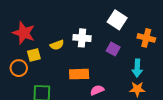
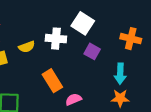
white square: (117, 20) -> (83, 23), moved
orange rectangle: (79, 74) -> (52, 81), turned 60

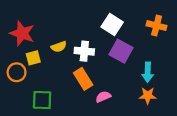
white cross: (56, 39) -> (84, 51), moved
orange cross: (131, 39) -> (157, 26), moved
purple square: (92, 51) -> (121, 51), size x1.5

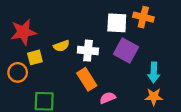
white square: (112, 24) -> (117, 23), turned -30
orange cross: (157, 26) -> (143, 17), moved
red star: (22, 33) -> (23, 32), turned -30

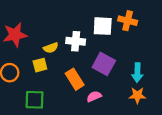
white cross: (88, 51) -> (76, 41), moved
purple square: (126, 51) -> (104, 64), moved
yellow square: (35, 57) -> (40, 65), moved

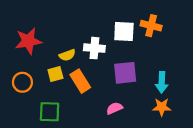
purple square: (104, 64) -> (125, 73), turned -35
orange rectangle: (75, 79) -> (80, 81), moved

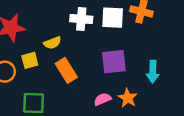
white cross: (94, 48) -> (81, 19), moved
yellow square: (55, 74) -> (30, 60), moved
orange star: (162, 107) -> (128, 98), moved, turned 30

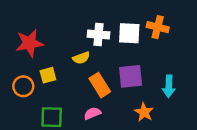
yellow semicircle: (52, 43) -> (81, 58), moved
orange rectangle: (66, 70) -> (100, 85), moved
pink semicircle: (103, 99) -> (92, 113), moved

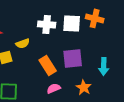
yellow semicircle: (81, 58) -> (23, 43), moved
pink semicircle: (92, 113) -> (54, 88), moved

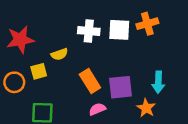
orange cross: (95, 18) -> (147, 24), turned -30
purple square: (73, 58) -> (120, 87), moved
orange star: (84, 87) -> (146, 108), moved

